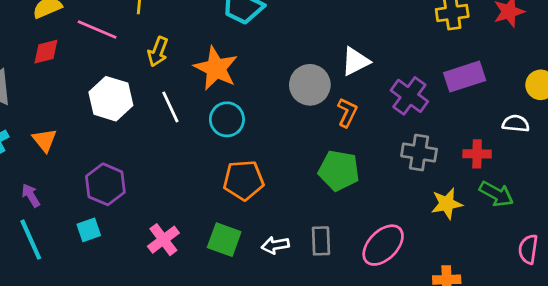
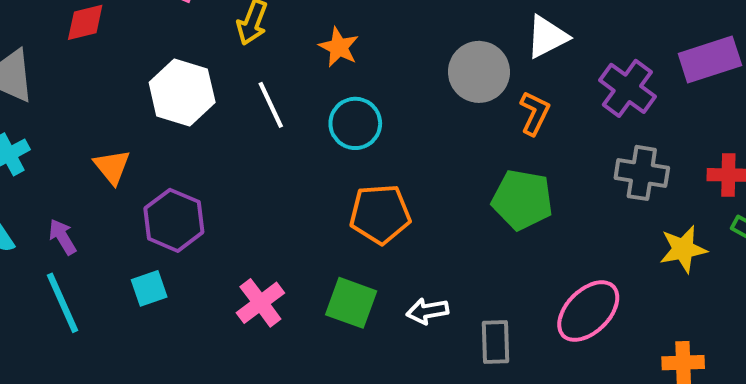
orange star: (216, 68) -> (339, 47), size x0.6
orange triangle: (45, 140) -> (112, 167), moved
gray rectangle: (321, 241) -> (495, 342), moved

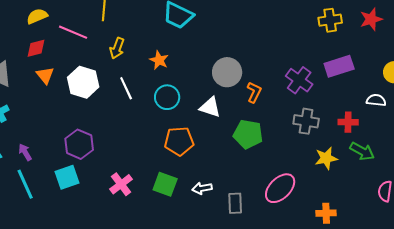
white triangle: (547, 37) -> (210, 107), moved, turned 45
orange triangle: (112, 167) -> (45, 75), moved
cyan square: (149, 288) -> (67, 177), size x1.4

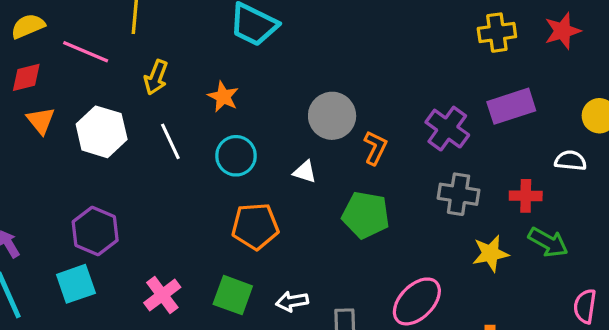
white triangle: (210, 107) -> (305, 172), size x0.7

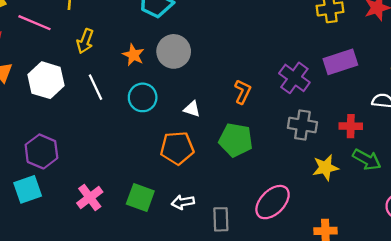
gray circle: (332, 116) -> (174, 51), moved
orange pentagon: (255, 226) -> (177, 148), moved

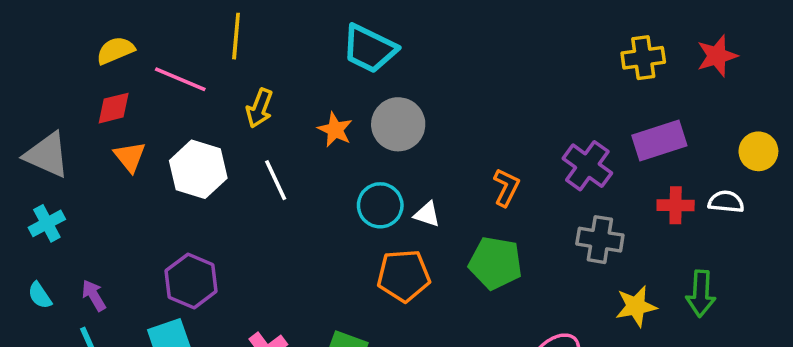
cyan circle: (143, 97) -> (380, 205), moved
red cross: (351, 126) -> (676, 205), moved
green arrow: (367, 160) -> (701, 294), turned 64

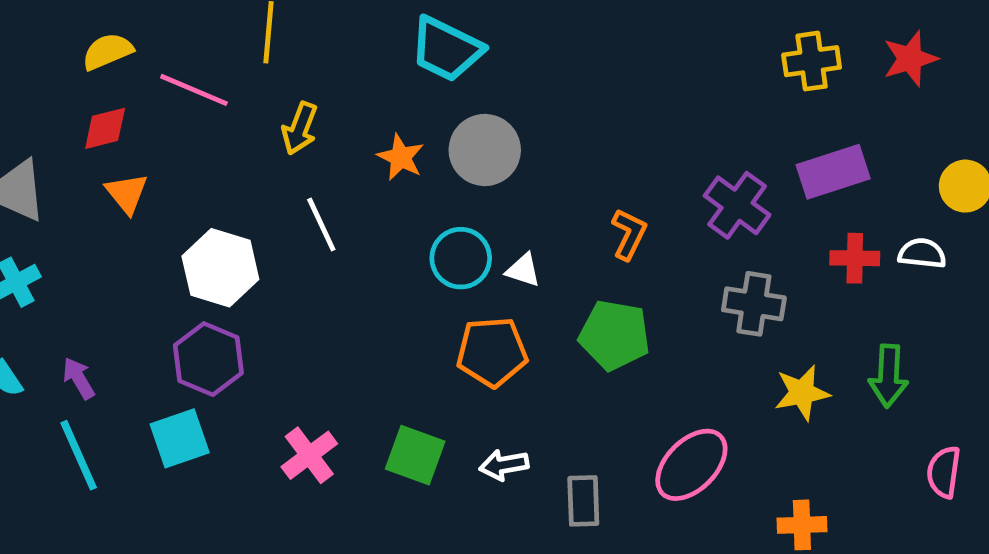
white hexagon: (198, 169) -> (220, 268), moved

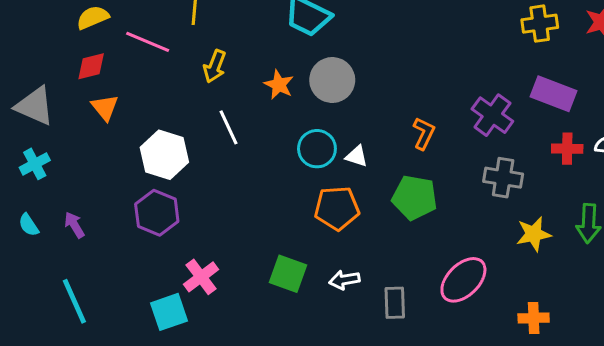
purple rectangle: (833, 172) -> (553, 94), turned 39
cyan square: (180, 438) -> (169, 312), moved
cyan line: (79, 455) -> (74, 301), moved
pink cross: (309, 455) -> (201, 277), moved

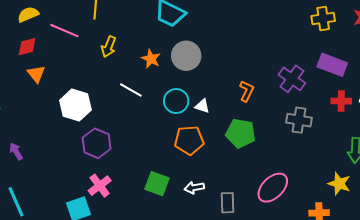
white line: (228, 127) -> (131, 90), moved, turned -35
purple hexagon: (157, 213) -> (97, 143), moved
yellow star: (534, 234) -> (339, 184), moved, turned 30

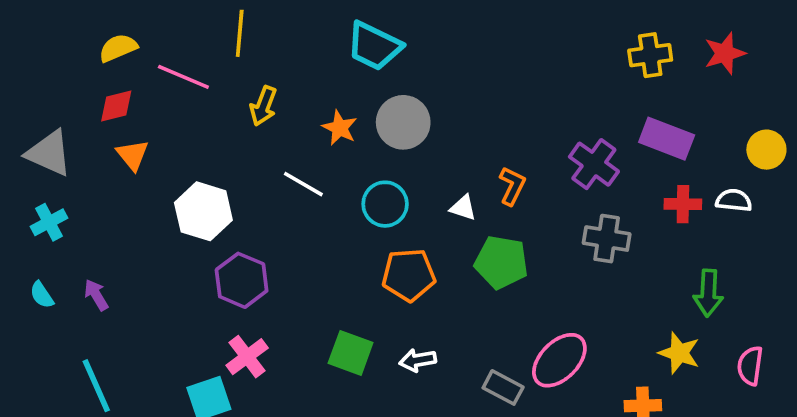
white triangle: (202, 106) -> (463, 208), moved
gray rectangle: (227, 203) -> (503, 387), moved, turned -60

